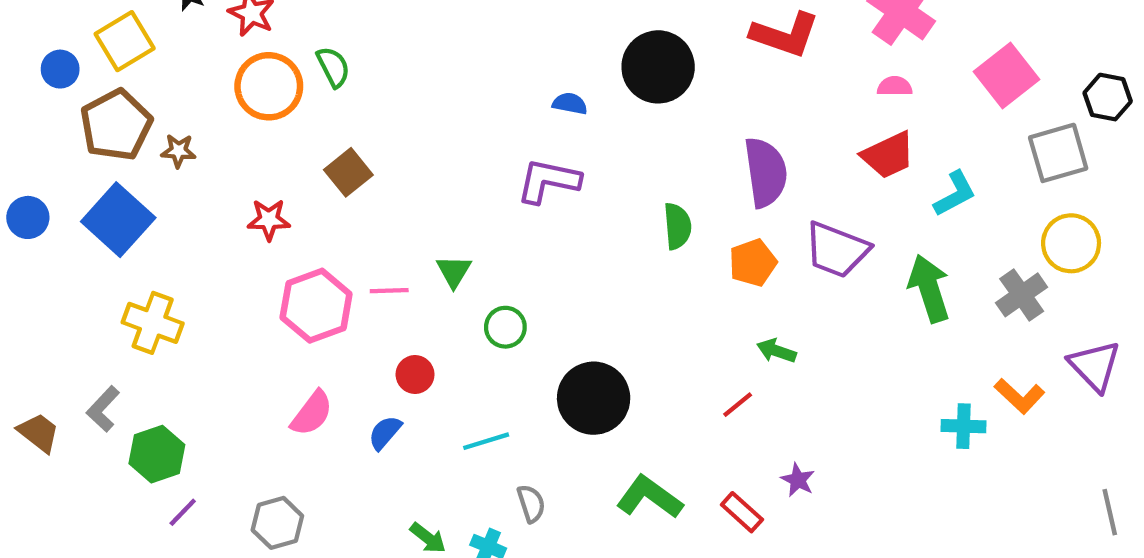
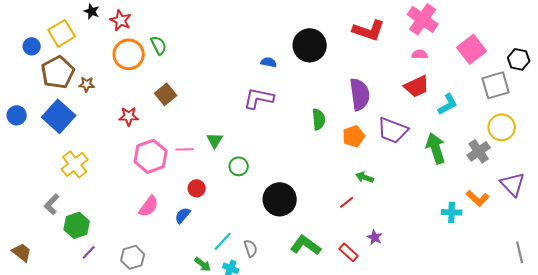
yellow cross: (153, 323) -> (75, 164), turned 32
brown trapezoid: (39, 433) -> (22, 252), moved
cyan line: (486, 441) -> (223, 241), moved, turned -30

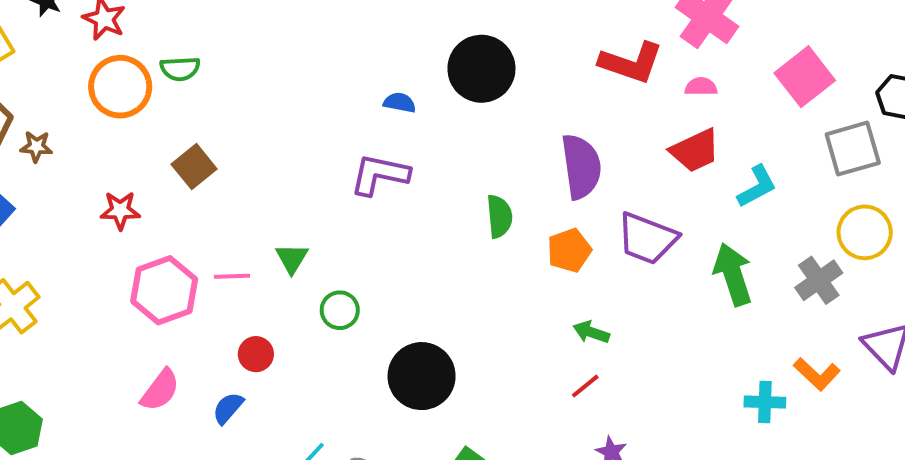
red L-shape: (369, 30) -> (631, 63), moved
green semicircle: (159, 45) -> (180, 69), turned 114
red line: (347, 202) -> (585, 386), moved

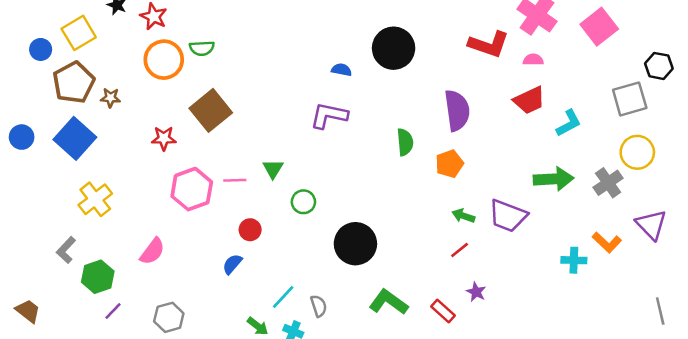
pink square: (805, 77) -> (599, 27), moved
brown square: (194, 167) -> (211, 110), size x1.5
purple trapezoid: (647, 238) -> (508, 216), moved
green arrow: (733, 274) -> (554, 179), turned 105
pink semicircle: (160, 390) -> (152, 251), moved

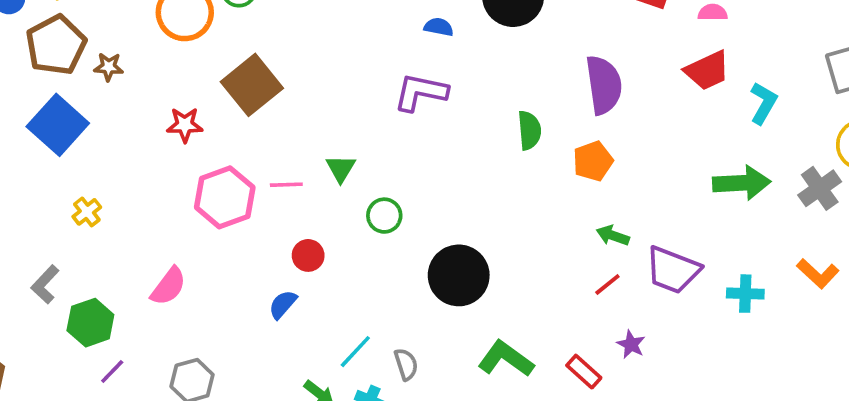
cyan L-shape: (569, 123) -> (763, 103), turned -32
yellow cross: (95, 199) -> (87, 212), size x0.6
purple trapezoid: (508, 216) -> (673, 270), moved
cyan cross: (574, 260) -> (745, 294), moved

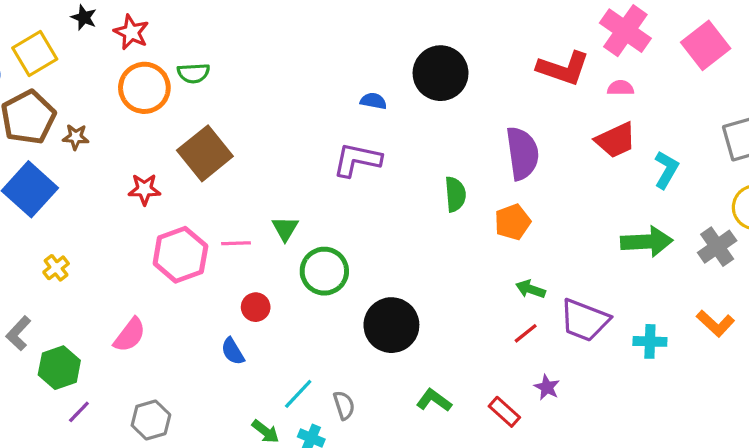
green circle: (384, 216) -> (324, 271), size x1.5
blue semicircle: (283, 304) -> (233, 351), turned -72
green L-shape: (506, 359) -> (434, 400), size x0.7

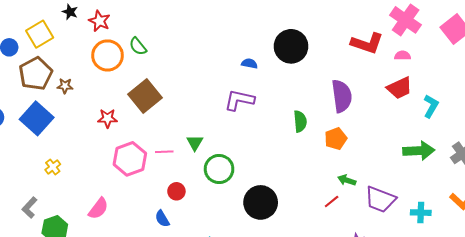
green semicircle: (193, 73) -> (138, 46), turned 54
red line: (526, 333) -> (332, 201), moved

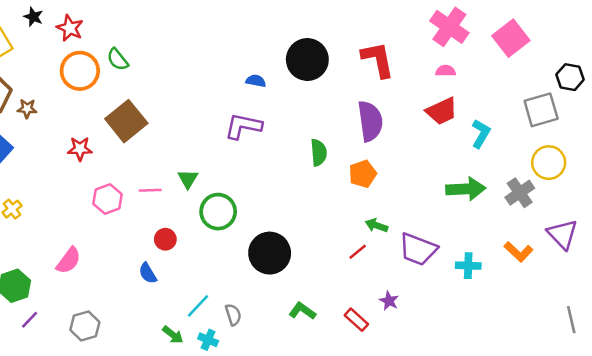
red L-shape: (367, 43) -> (378, 60), moved, turned -120
pink hexagon: (130, 159) -> (108, 199), size x0.7

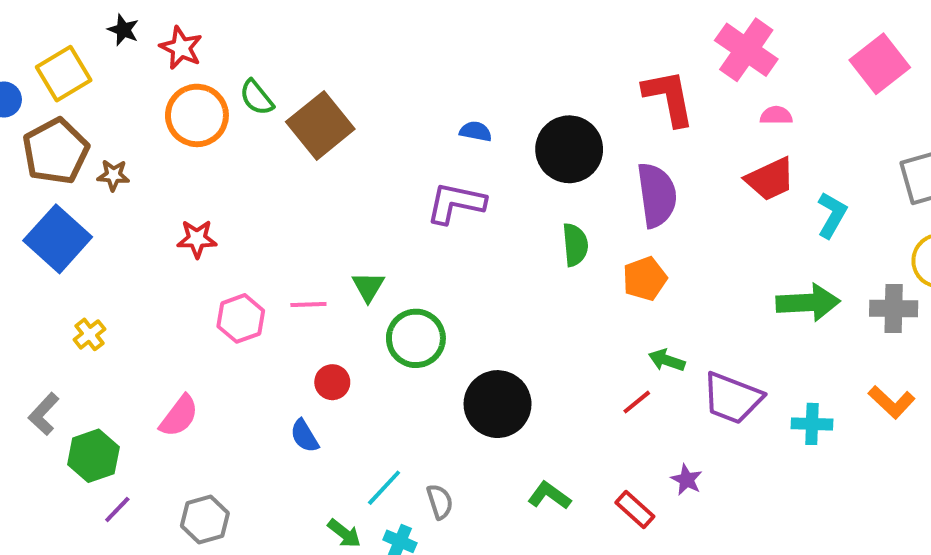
pink cross: (449, 27) -> (746, 50), moved
black circle: (307, 60) -> (569, 149), moved
brown square: (126, 121) -> (320, 125), moved
gray cross: (520, 193) -> (894, 309), turned 36

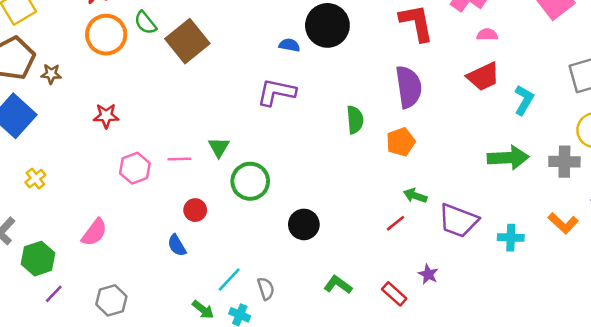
black circle: (569, 149) -> (327, 25), moved
black circle: (498, 404) -> (304, 224), size x0.7

